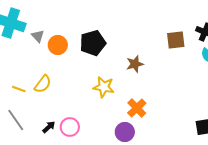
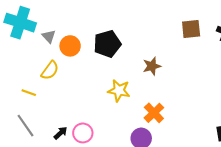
brown square: (176, 40) -> (191, 29), moved
yellow semicircle: (43, 84) -> (50, 70), moved

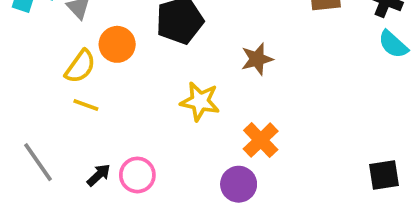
orange circle: (70, 46) -> (117, 44), moved
yellow line: (29, 93) -> (86, 105), moved

